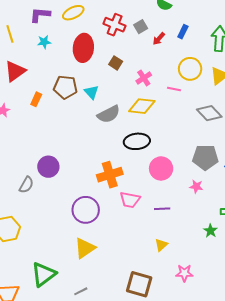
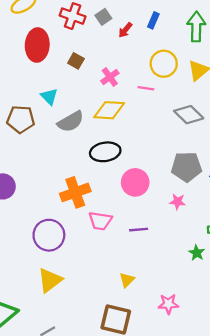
brown pentagon: (65, 87) -> (21, 119), moved
yellow triangle: (161, 245) -> (127, 280), moved

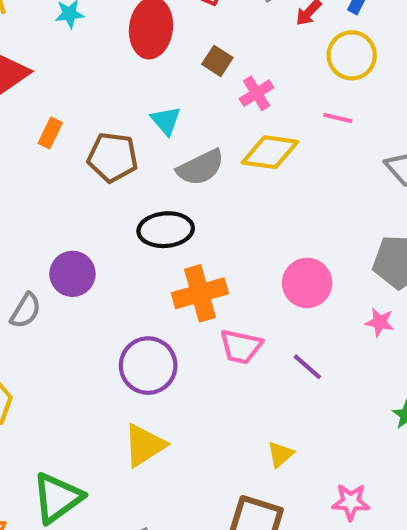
yellow circle: (164, 64) -> (352, 55), moved
pink cross: (110, 77) -> (257, 93), moved
black ellipse: (105, 152) -> (166, 230), moved
purple line: (139, 230) -> (307, 367), turned 42

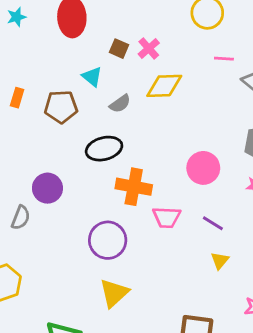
brown square: (217, 61) -> (119, 49), moved
pink line: (338, 118) -> (224, 59), moved
gray semicircle: (200, 167) -> (120, 104), size x0.7
orange cross: (200, 293) -> (134, 187), turned 36
yellow triangle: (280, 454) -> (220, 260), moved

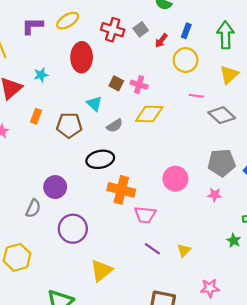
cyan star: (17, 17) -> (41, 75), moved
pink cross: (149, 48) -> (139, 85), turned -35
purple line: (213, 223) -> (152, 249), moved
purple circle: (108, 240) -> (73, 229), moved

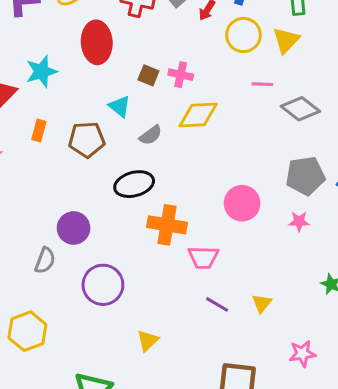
cyan star: (41, 75) -> (41, 72), size x1.5
yellow triangle: (229, 75) -> (286, 40), moved
yellow triangle: (101, 270) -> (148, 341), size x0.7

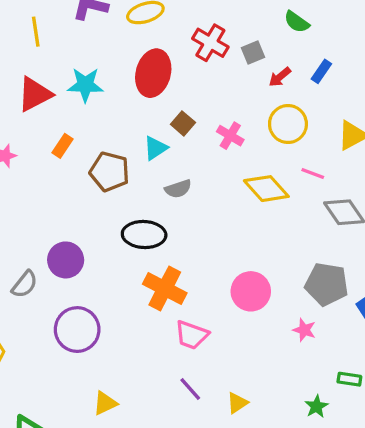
yellow circle: (243, 35) -> (288, 124), moved
brown square: (148, 75) -> (183, 123), moved
cyan triangle: (120, 106) -> (155, 148), turned 30
yellow diamond: (198, 115) -> (266, 189), moved, turned 33

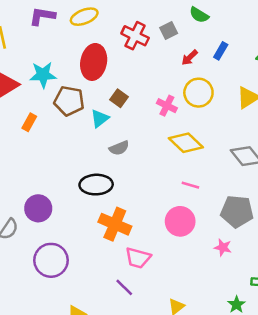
gray square: (253, 53) -> (169, 30), moved
pink cross: (230, 136) -> (167, 106), moved
brown pentagon: (110, 172) -> (69, 101), moved
pink line: (313, 174) -> (190, 185), moved
purple line: (190, 389) -> (124, 287), moved

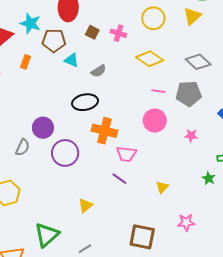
cyan star: (43, 75) -> (30, 23), turned 30
pink cross: (167, 106) -> (118, 33), moved
cyan triangle: (100, 119) -> (72, 60), moved, turned -49
gray pentagon: (237, 211) -> (189, 94), moved
purple circle: (51, 260) -> (65, 153), moved

